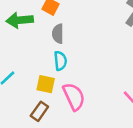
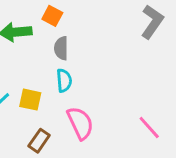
yellow square: (46, 84) -> (30, 100), moved

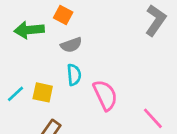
gray semicircle: (61, 48) -> (71, 45), turned -110
pink semicircle: (80, 123) -> (105, 95), moved

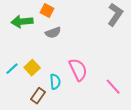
cyan semicircle: (74, 75) -> (55, 82), moved
yellow square: (43, 92) -> (32, 68), turned 35

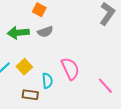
green arrow: (22, 22) -> (18, 33), moved
brown rectangle: (38, 96) -> (30, 95), turned 63

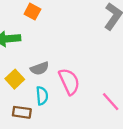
gray semicircle: (45, 32) -> (40, 68), moved

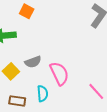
cyan semicircle: (42, 96) -> (42, 94), moved

